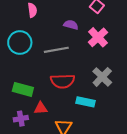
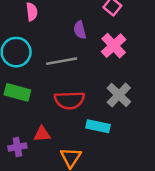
purple semicircle: (71, 25) -> (80, 30), turned -120
green rectangle: (23, 89) -> (17, 92), moved

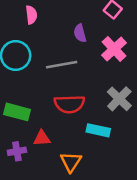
green rectangle: (17, 92) -> (17, 112), moved

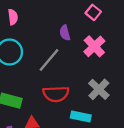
pink semicircle: (31, 15) -> (13, 17), moved
gray line: (62, 65) -> (49, 60), turned -40

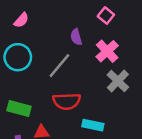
pink semicircle: (13, 17) -> (21, 20), turned 49
gray cross: (99, 89) -> (118, 81), moved

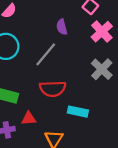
pink cross: (107, 51) -> (102, 32), moved

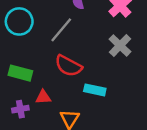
red semicircle: (53, 89) -> (68, 66), turned 30

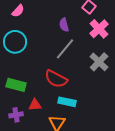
gray line: (61, 30) -> (65, 49), moved
cyan rectangle: (95, 90) -> (67, 102), moved

